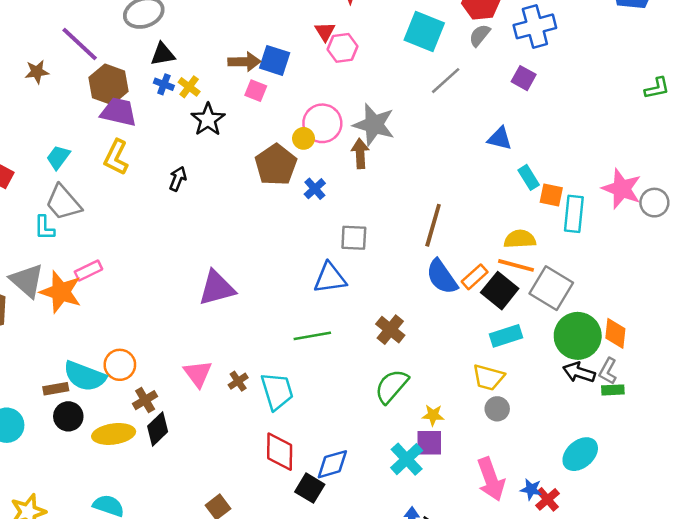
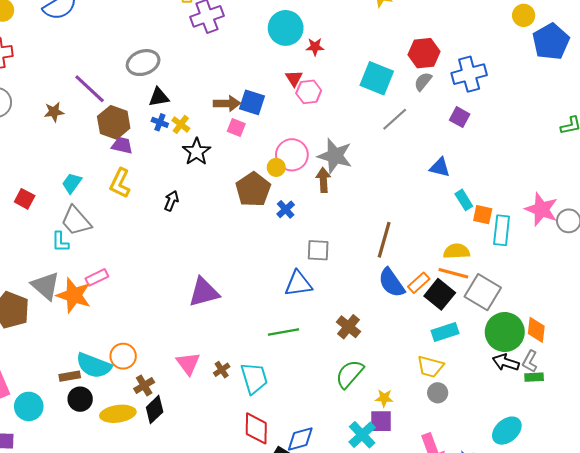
purple trapezoid: (119, 112) -> (122, 145), size x0.7

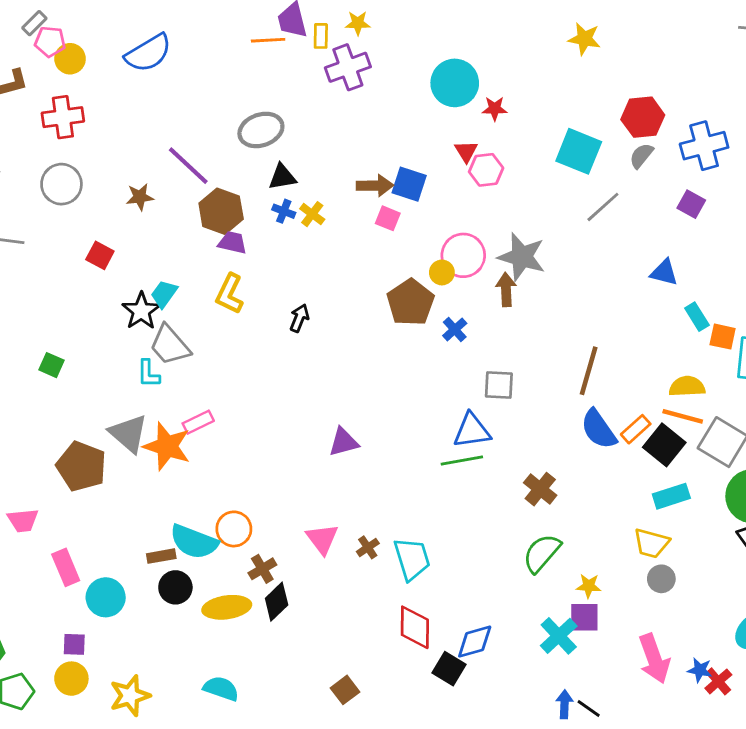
black star: (197, 152) -> (141, 311), moved
red square: (25, 199) -> (100, 255), moved
purple triangle: (204, 292) -> (344, 442), size x0.7
green line: (284, 332) -> (462, 461), moved

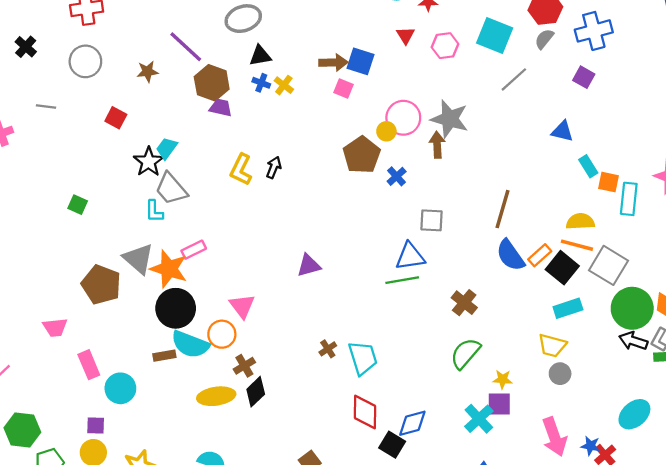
pink hexagon: (486, 170) -> (445, 46), moved
yellow L-shape: (230, 294) -> (241, 170), moved
pink triangle: (322, 539) -> (242, 306), moved
black circle: (175, 587) -> (176, 308), moved, size x1.5

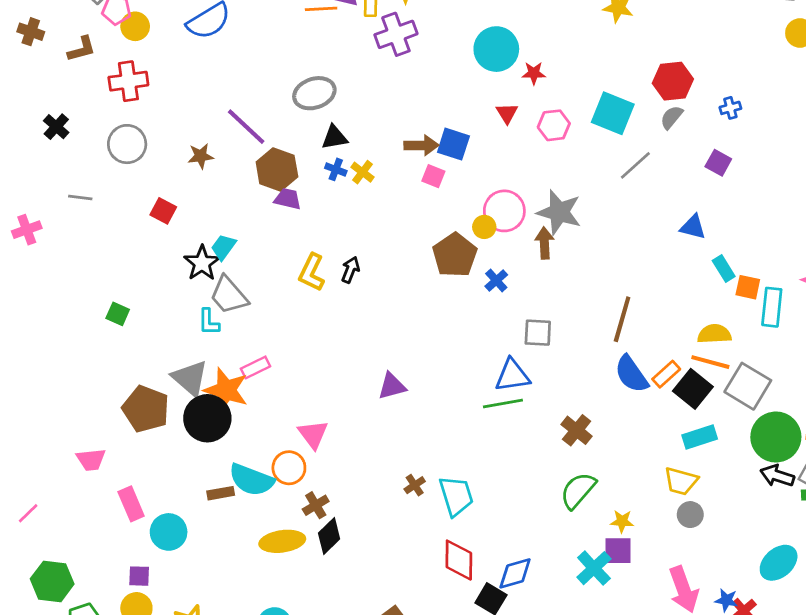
blue cross: (594, 31) -> (730, 108), size x0.5
black circle: (176, 308) -> (207, 418), moved

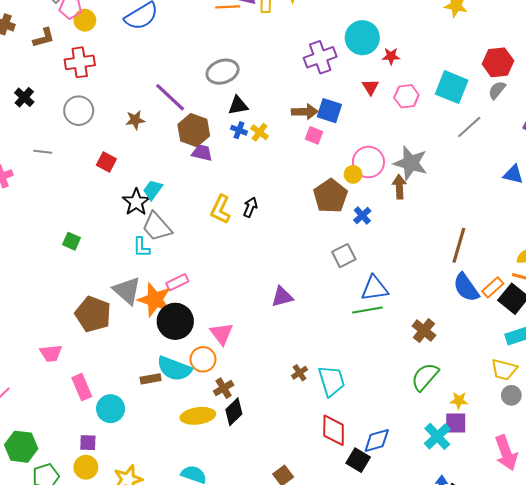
purple cross: (396, 34) -> (320, 57), moved
gray square: (538, 333) -> (344, 256), moved, turned -30
black circle: (207, 418) -> (175, 321), moved

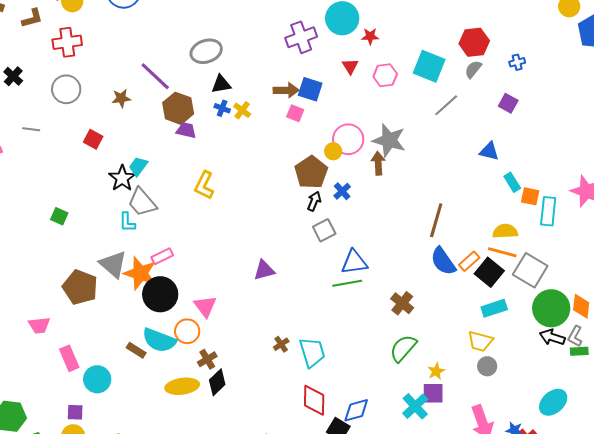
black arrow: (250, 207) -> (314, 201), moved
brown rectangle: (151, 379) -> (136, 350), turned 42
yellow star: (459, 400) -> (436, 371), turned -30

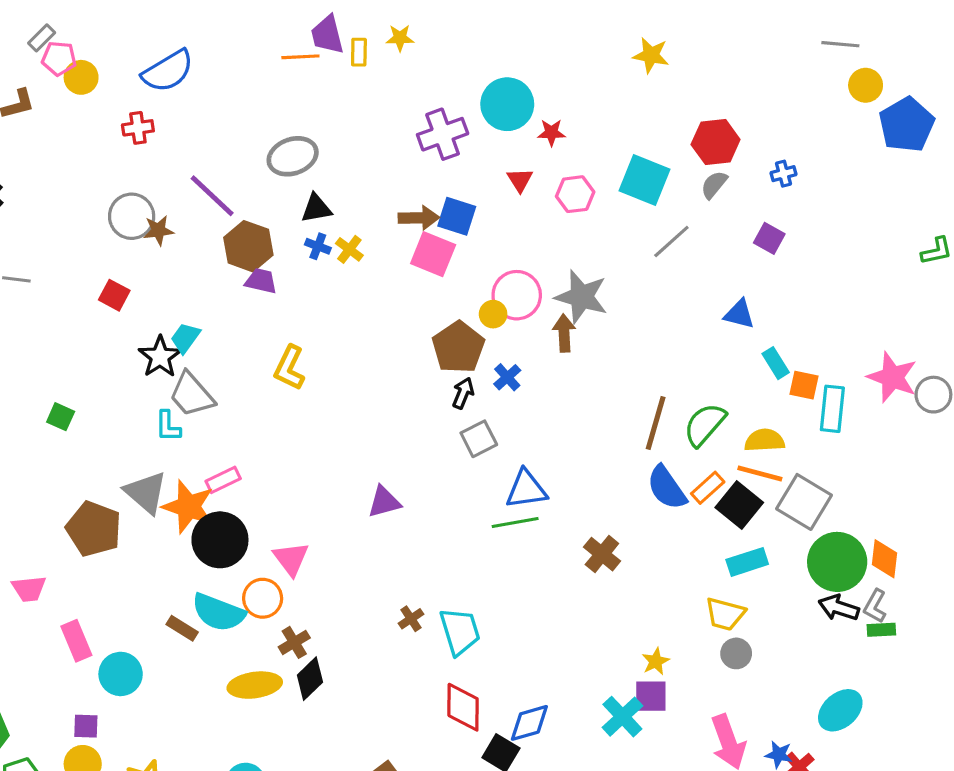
red cross: (67, 42) -> (138, 128), moved, size x0.7
gray circle: (66, 89) -> (132, 216), moved
pink square: (295, 113) -> (433, 254), size x1.6
green semicircle: (403, 348) -> (705, 425), moved

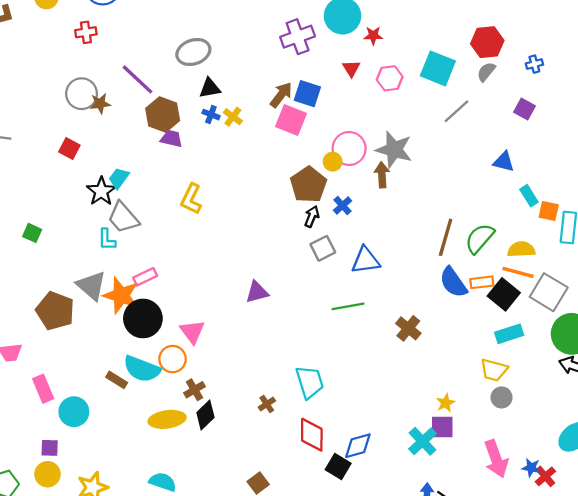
brown arrow: (419, 218) -> (281, 95), turned -52
orange rectangle: (708, 488) -> (482, 282), turned 35
blue triangle: (526, 489) -> (366, 260), moved
brown cross: (411, 619) -> (267, 404), moved

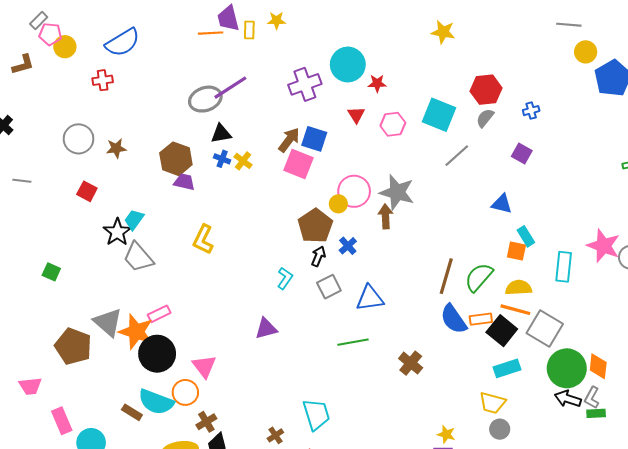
purple line: (137, 79) -> (230, 88), moved, turned -76
gray circle: (82, 94) -> (79, 139), moved
orange square: (549, 211) -> (516, 251), moved
cyan L-shape: (107, 240) -> (285, 278), moved, turned -145
yellow star: (446, 403) -> (446, 434), turned -30

